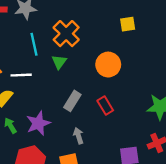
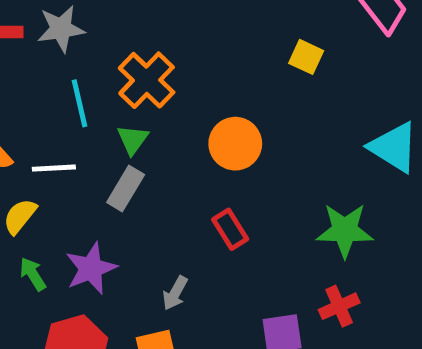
yellow square: (128, 24) -> (306, 57), moved, turned 35
gray rectangle: (72, 101) -> (126, 189), moved
gray arrow: (78, 136) -> (175, 293), turned -133

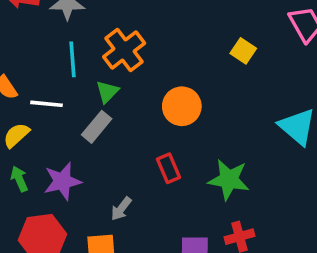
green star: (345, 230) -> (229, 180), moved

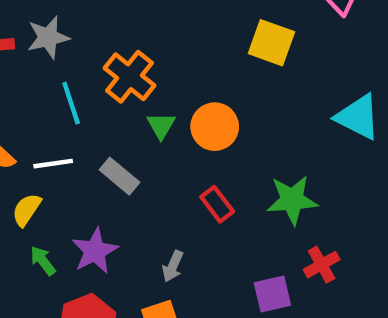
yellow square: (243, 51) -> (271, 43), size x1.5
green triangle: (107, 92) -> (161, 126), moved
gray rectangle: (97, 127) -> (120, 176), turned -76

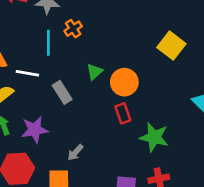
orange cross: (129, 77) -> (73, 29), moved, size x0.6
red rectangle: (217, 204) -> (123, 113), moved

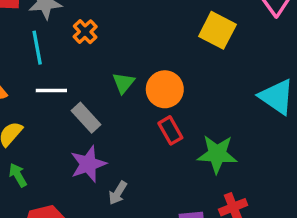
cyan line: (48, 43) -> (37, 48), moved
white line: (27, 73) -> (51, 90), moved
purple star: (35, 130) -> (88, 164), moved

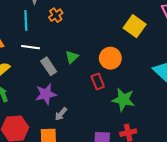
green triangle: (123, 83) -> (72, 57), moved
orange circle: (165, 89) -> (110, 58), moved

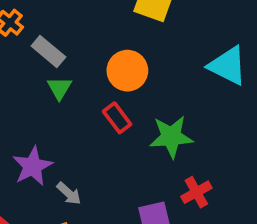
gray rectangle: (49, 66) -> (48, 52), moved
gray arrow: (61, 114) -> (69, 193), turned -72

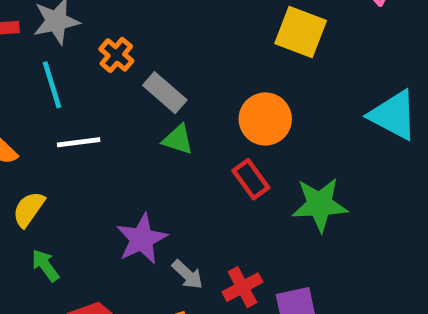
green triangle: (59, 88) -> (178, 140), turned -44
red cross: (196, 192) -> (242, 287), moved

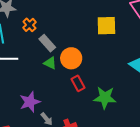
yellow square: (301, 32) -> (106, 26), turned -30
orange circle: (265, 119) -> (71, 58), moved

